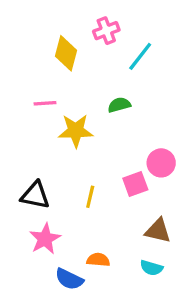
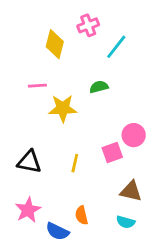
pink star: (45, 239) -> (28, 210), moved
orange semicircle: (98, 260) -> (81, 215), turned -108

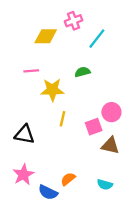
yellow diamond: (55, 44) -> (46, 36), turned 75
yellow line: (75, 163) -> (62, 119), moved
brown triangle: (131, 191) -> (110, 146), moved
orange semicircle: (81, 215) -> (68, 179), turned 64

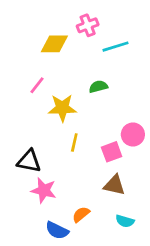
cyan line: (97, 39) -> (116, 47), turned 35
pink line: (31, 71) -> (37, 85), turned -48
brown triangle: (110, 146) -> (114, 185), moved
pink star: (23, 175) -> (44, 190), moved, turned -30

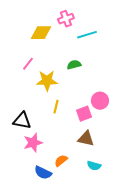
pink star: (44, 190) -> (33, 143), turned -30

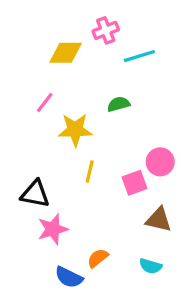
brown triangle: (86, 139) -> (159, 220), moved

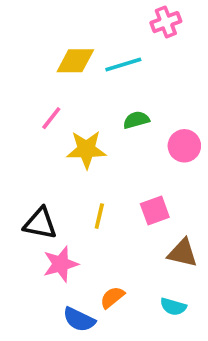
pink cross: (106, 30) -> (166, 22), moved
cyan line: (139, 56) -> (123, 65), moved
pink circle: (160, 162) -> (184, 146), moved
yellow line: (90, 171) -> (99, 216), moved

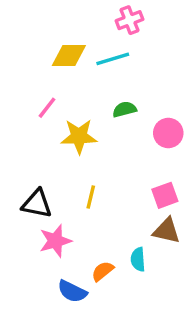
pink cross: (166, 22) -> (130, 20), moved
pink square: (155, 210) -> (165, 195), moved
cyan semicircle: (173, 307) -> (138, 259), moved, turned 70

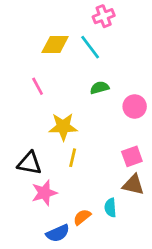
cyan line: (113, 59) -> (90, 47), turned 70
pink line: (47, 108) -> (38, 86), turned -66
yellow star: (79, 136) -> (63, 127), moved
blue semicircle: (72, 291) -> (58, 233), turned -50

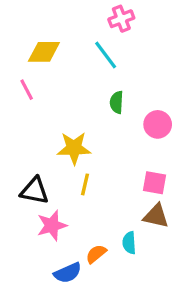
yellow diamond: (55, 44) -> (44, 52), moved
pink line: (38, 86) -> (27, 90), moved
green semicircle: (100, 88) -> (117, 102), turned -72
pink square: (132, 156) -> (154, 183), turned 30

